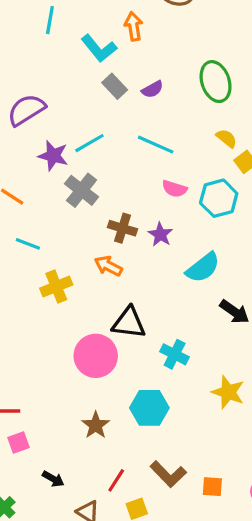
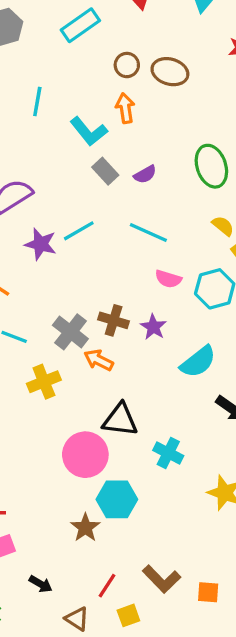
gray cross: (82, 190) -> (70, 332), moved
cyan hexagon: (149, 408) -> (117, 499), moved

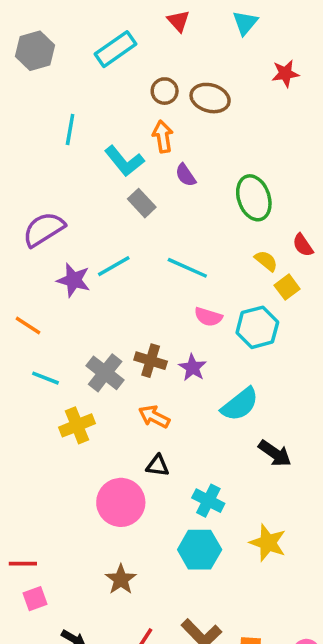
purple semicircle: (145, 174) -> (186, 175), moved, turned 85
orange arrow: (99, 360) -> (154, 417), moved
black triangle: (120, 420) -> (158, 466), size x0.6
cyan hexagon: (117, 499) -> (200, 550), moved

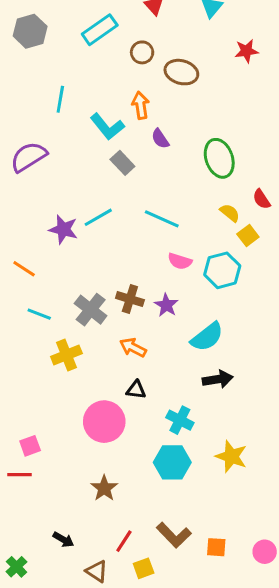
brown circle: (165, 91) -> (142, 52), moved
purple semicircle: (44, 229) -> (29, 157), moved
black arrow: (275, 453) -> (218, 379), moved, turned -44
pink square: (35, 599) -> (30, 446), moved

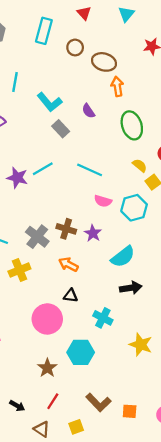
cyan rectangle: (100, 30) -> (44, 31), turned -40
orange arrow: (141, 105) -> (117, 86), moved
cyan hexagon: (172, 462) -> (81, 352), moved
red line: (124, 541) -> (53, 401), moved

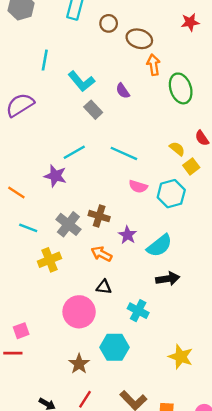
green ellipse: (132, 125) -> (181, 88), moved
purple star: (17, 178) -> (55, 176), moved
purple star: (93, 233) -> (127, 235), moved
yellow star: (141, 345) -> (181, 357), moved

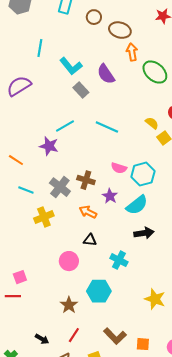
green ellipse: (181, 88) -> (155, 72), turned -30
purple semicircle: (123, 91) -> (106, 74), size x1.5
pink semicircle: (138, 187) -> (119, 168), moved
cyan hexagon: (171, 194) -> (143, 174), moved
pink circle: (79, 312) -> (69, 261), size x0.7

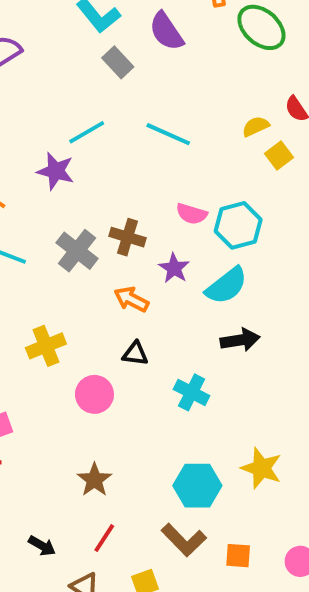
yellow semicircle: (152, 123) -> (256, 126), turned -64
yellow cross: (44, 217) -> (46, 346), moved
cyan hexagon: (99, 291) -> (197, 486), moved

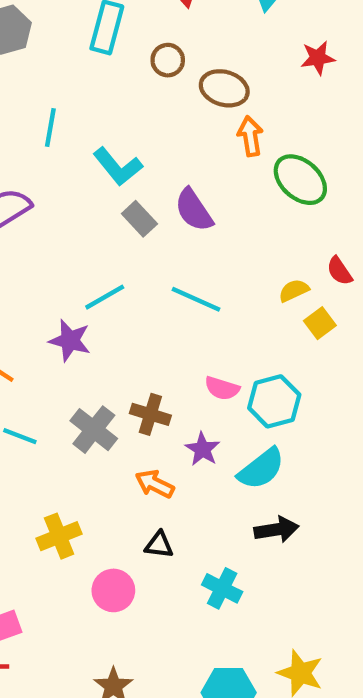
purple semicircle: (166, 31) -> (194, 210), moved

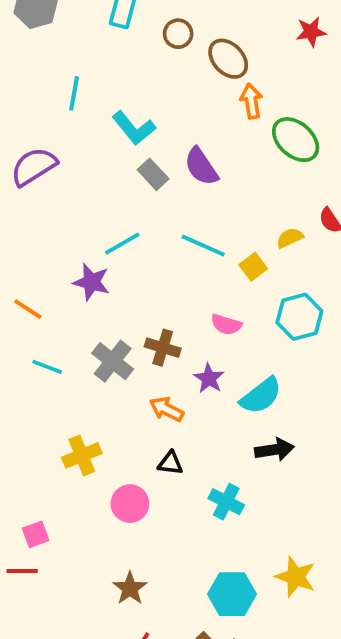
brown ellipse: (224, 88) -> (228, 59), turned 30
yellow square: (320, 323) -> (253, 267), moved
cyan hexagon: (274, 401) -> (299, 317), moved

